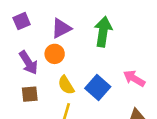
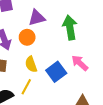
green arrow: (103, 32) -> (70, 28), turned -30
pink arrow: (134, 78) -> (80, 63), moved

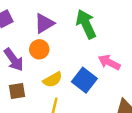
yellow semicircle: (31, 64) -> (53, 80), turned -84

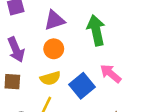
orange circle: (39, 49) -> (54, 49), moved

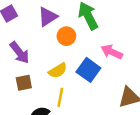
orange circle: (54, 49) -> (66, 36), moved

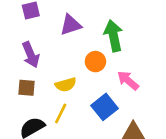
orange circle: (66, 36) -> (95, 62), moved
blue square: (88, 70) -> (104, 107), moved

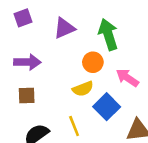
purple arrow: (31, 55) -> (27, 62), turned -60
yellow semicircle: (66, 85) -> (83, 89), moved
yellow line: (61, 113) -> (74, 126), moved, turned -42

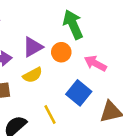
purple triangle: (64, 28) -> (33, 47), moved
yellow semicircle: (83, 89) -> (33, 75), moved

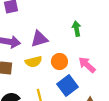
green arrow: (73, 24) -> (77, 29), size x0.6
orange circle: (61, 52) -> (59, 61), moved

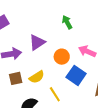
yellow semicircle: (34, 62) -> (37, 77), moved

